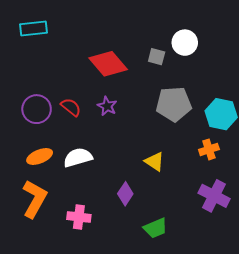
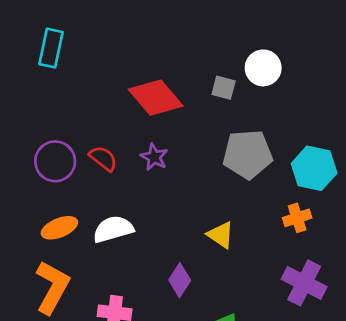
cyan rectangle: (34, 28) -> (51, 48), turned -72

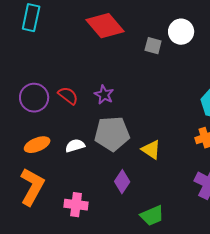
red diamond: (156, 98) -> (105, 26), moved
gray pentagon: (248, 154) -> (112, 134), moved
white semicircle: (113, 229) -> (75, 146), size x0.7

